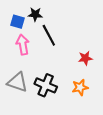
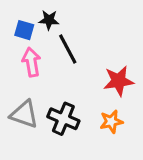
red star: (85, 58) -> (119, 81), size x1.5

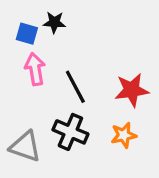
black line: (68, 49) -> (75, 87), moved
gray triangle: (24, 114) -> (25, 146), moved

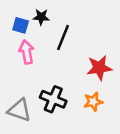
black line: (75, 87) -> (63, 37), moved, turned 50

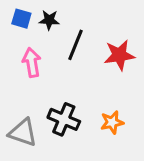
blue square: (21, 25) -> (21, 19), moved
red star: (99, 68) -> (119, 55), moved

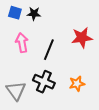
black line: (76, 45) -> (49, 50), moved
gray triangle: (23, 133) -> (16, 91), turned 35

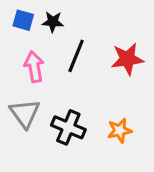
black line: (49, 50) -> (76, 56), moved
gray triangle: (16, 91) -> (25, 113), moved

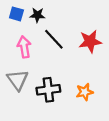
black line: (76, 56) -> (54, 39), turned -65
black cross: (68, 127) -> (48, 90), turned -30

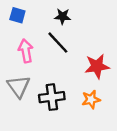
black star: (37, 15) -> (63, 16), moved
red star: (90, 41) -> (97, 66), moved

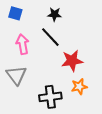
red star: (97, 66) -> (72, 61), moved
black cross: (52, 97) -> (50, 97), moved

